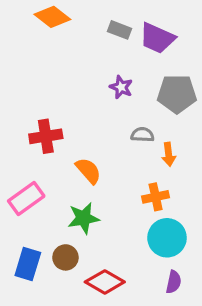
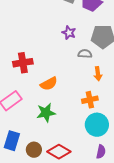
gray semicircle: (142, 135) -> (85, 54), moved
orange semicircle: (88, 171) -> (49, 84), turned 102
brown circle: (65, 257) -> (34, 150), moved

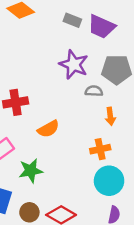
purple star: (69, 33) -> (74, 64), size x1.6
green star: (46, 113) -> (31, 171), moved

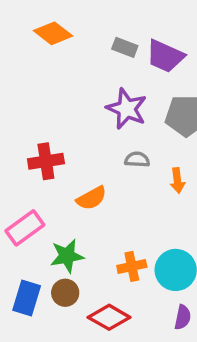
gray semicircle: (94, 91) -> (137, 160), moved
orange cross: (100, 149) -> (132, 266), moved
brown circle: (29, 212) -> (65, 293), moved

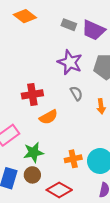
gray semicircle: (137, 160) -> (76, 93), turned 56
red cross: (46, 161) -> (32, 94), moved

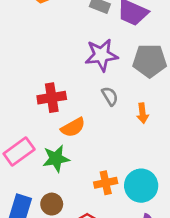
purple star: (70, 62) -> (101, 55), turned -30
green star: (33, 152) -> (56, 159), moved

